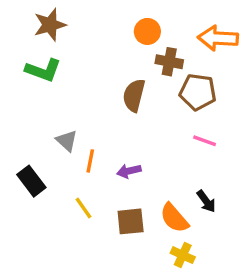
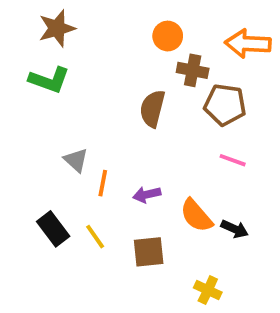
black rectangle: (31, 181) -> (53, 229), moved
black arrow: (206, 201) -> (235, 229), turned -30
orange semicircle: (174, 218) -> (196, 216), moved

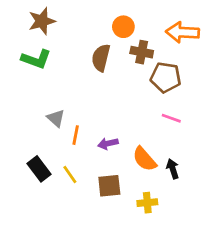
brown semicircle: (152, 109) -> (101, 58), moved
black arrow: (235, 229) -> (173, 169), turned -132
yellow cross: (208, 290) -> (147, 203), moved, turned -30

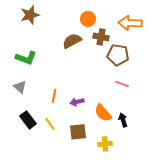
brown semicircle: (101, 58) -> (72, 41), turned 48
green L-shape: (36, 59) -> (26, 58), moved
gray triangle: (56, 118) -> (20, 87), moved

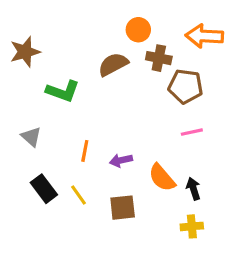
brown star: (30, 15) -> (25, 52), moved
green L-shape: (26, 58) -> (63, 91), moved
pink line: (122, 84) -> (192, 132), turned -32
yellow cross: (105, 144) -> (192, 226), moved

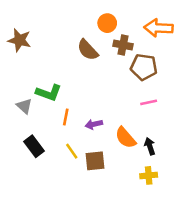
brown star: (25, 52) -> (19, 40), turned 30
brown semicircle: (113, 64) -> (88, 50), turned -105
green L-shape: (63, 91) -> (49, 93), moved
yellow line: (79, 195) -> (72, 151), moved

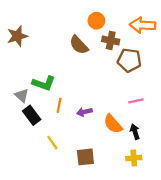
brown star: (19, 40) -> (17, 36), turned -30
pink line: (149, 102) -> (136, 101), moved
black rectangle: (34, 146) -> (32, 115), moved
yellow line: (72, 151) -> (52, 143), moved
brown square: (95, 161) -> (85, 157), moved

